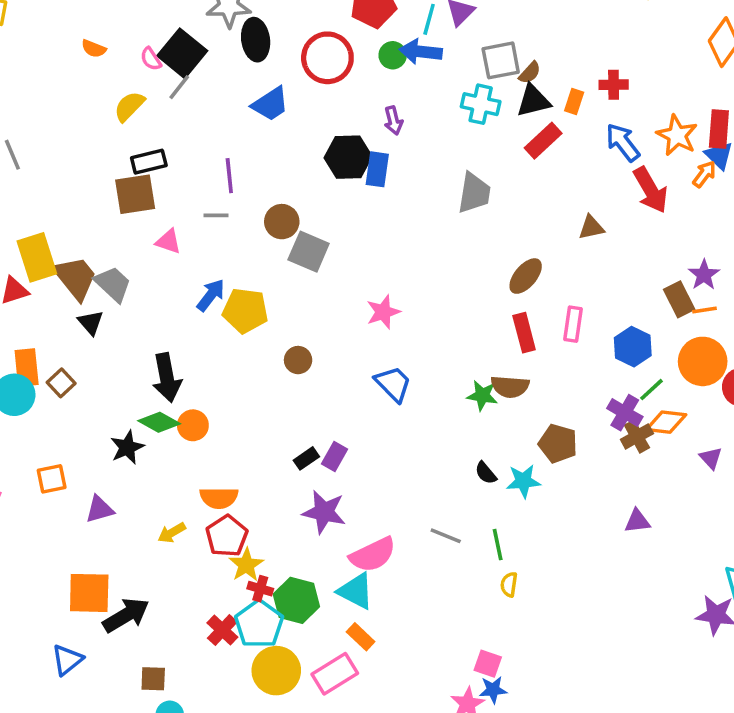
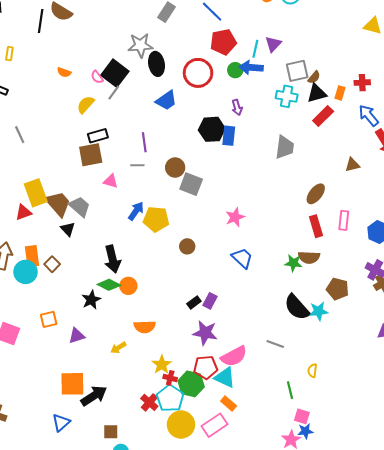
black semicircle: (486, 473) -> (297, 307), size x2.0
red pentagon: (227, 536) -> (206, 367), moved, turned 30
green line: (498, 545) -> (290, 390), moved

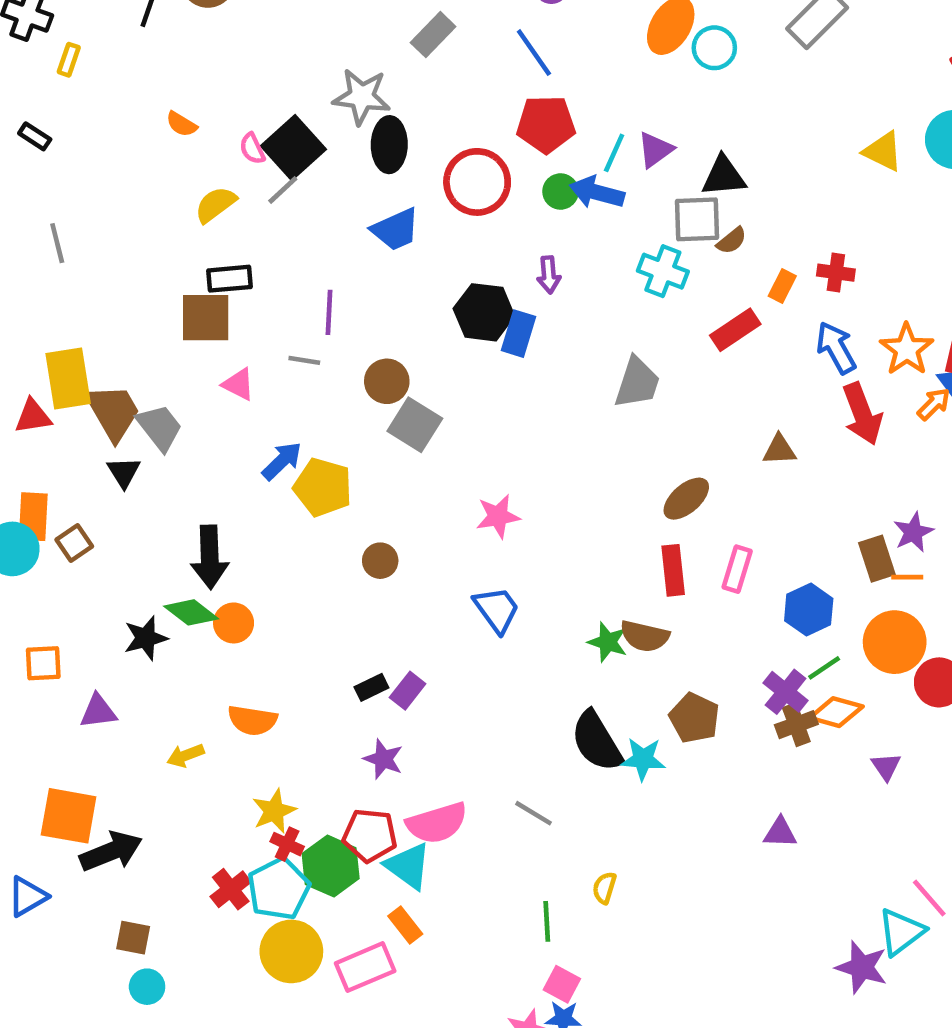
black triangle: (317, 93) -> (724, 176), moved
purple star: (205, 333) -> (383, 759), size x0.7

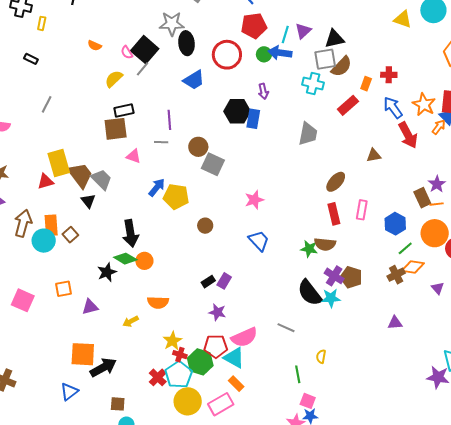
brown semicircle: (732, 241) -> (341, 67), size x1.6
gray line: (57, 243) -> (47, 104), turned 48
purple cross: (786, 692) -> (334, 276), moved

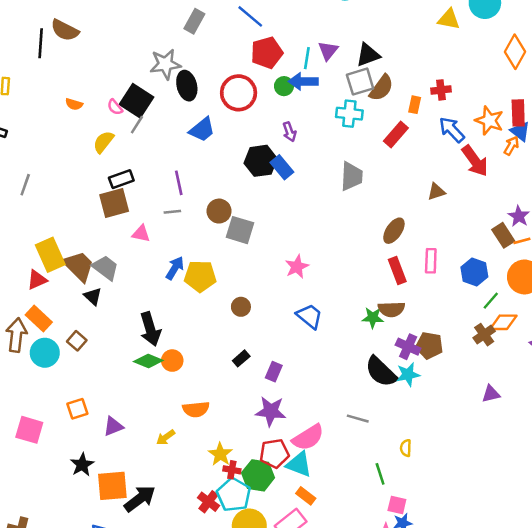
blue rectangle: (253, 119) -> (282, 167), turned -42
orange rectangle: (51, 225) -> (39, 319), moved, turned -35
black star: (107, 272) -> (82, 465), moved
black rectangle: (208, 282) -> (241, 358), moved
purple star: (217, 312) -> (271, 411), size x1.4

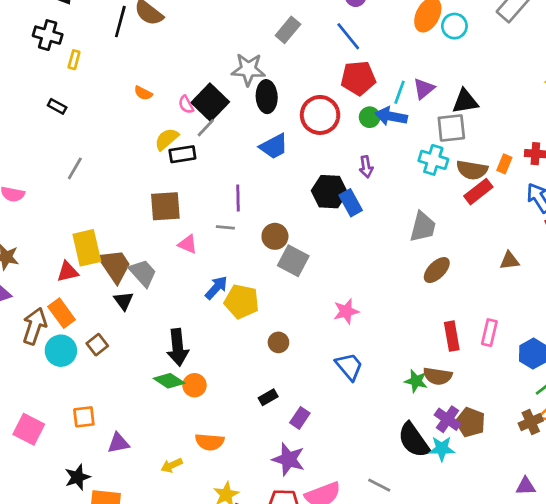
brown semicircle: (381, 88) -> (472, 170), moved, turned 52
black rectangle: (121, 179) -> (182, 154), moved
brown ellipse: (394, 231) -> (437, 270), moved

